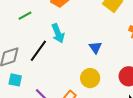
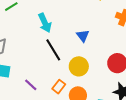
black line: (38, 51) -> (53, 50), moved, turned -65

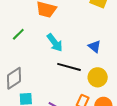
black line: (53, 50) -> (69, 67), turned -30

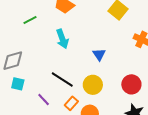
black line: (69, 67) -> (62, 79), moved

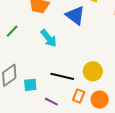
blue triangle: (99, 54) -> (75, 15), moved, size x1.5
cyan square: (18, 84) -> (30, 85), moved

